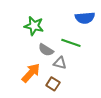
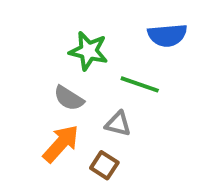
green star: (34, 26) -> (89, 51), moved
gray semicircle: (46, 50) -> (69, 98), moved

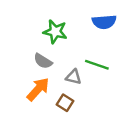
green line: (140, 84) -> (97, 65), moved

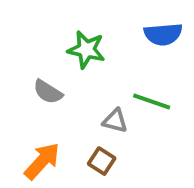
gray semicircle: (43, 61) -> (48, 92), moved
orange arrow: (38, 89) -> (42, 161), moved

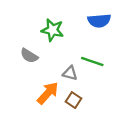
orange arrow: (42, 161) -> (48, 93), moved
brown square: (102, 161) -> (73, 100), moved

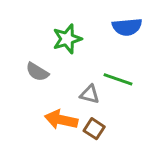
green star: (52, 30) -> (67, 39), turned -30
orange arrow: (48, 93) -> (61, 120), turned -120

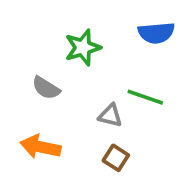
orange arrow: (61, 120) -> (40, 147), moved

